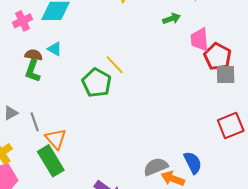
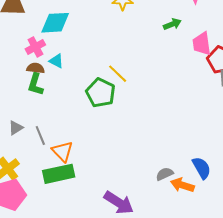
pink cross: (22, 21) -> (35, 47), moved
green rectangle: (51, 161) -> (59, 174), turned -68
gray semicircle: (156, 167) -> (165, 174), size x0.7

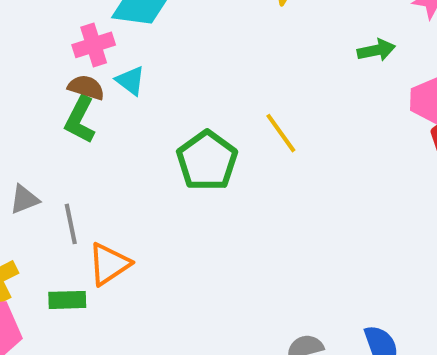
yellow line: (118, 74) -> (281, 133), moved
orange triangle: (62, 151) -> (109, 264), turned 30
green rectangle: (59, 174) -> (67, 300), moved, size x0.6

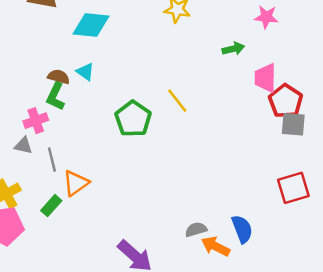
pink cross: (94, 45) -> (36, 121), moved
gray triangle: (24, 199) -> (23, 146), turned 36
green rectangle: (67, 300) -> (51, 206), turned -45

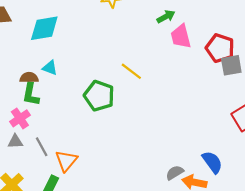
pink trapezoid: (265, 78) -> (181, 36), moved

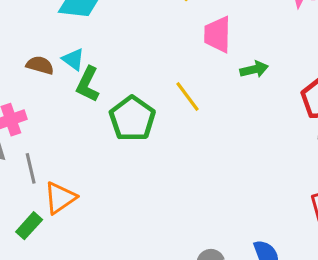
green arrow: (166, 17) -> (254, 69), moved
pink trapezoid: (181, 36) -> (217, 34), moved
green L-shape: (31, 94) -> (88, 84), moved

